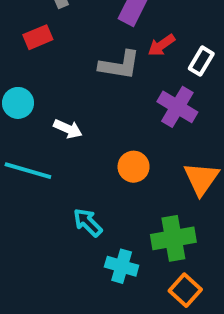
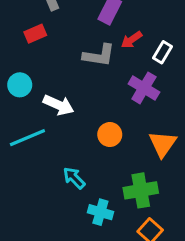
white arrow: (68, 129) -> (59, 105), size x1.4
cyan line: (28, 171) -> (27, 138), turned -39

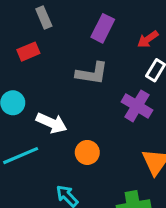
red arrow: (131, 40) -> (148, 39), moved
orange circle: (110, 135) -> (87, 152), moved

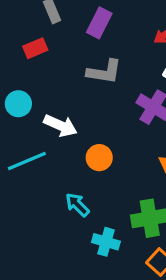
purple rectangle: (103, 28) -> (99, 23), moved

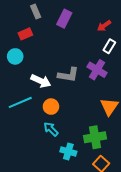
gray L-shape: (104, 72) -> (68, 75), moved
cyan circle: (18, 104) -> (15, 56), moved
orange circle: (99, 158) -> (51, 107), moved

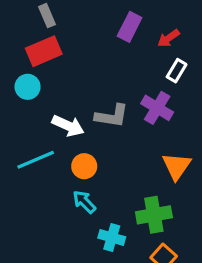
gray rectangle: (36, 11) -> (47, 16), moved
purple rectangle: (64, 19) -> (130, 27), moved
red rectangle: (25, 34) -> (44, 51), size x1.5

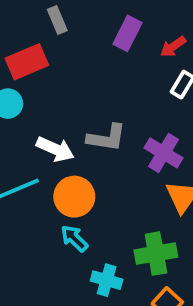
gray rectangle: (47, 16) -> (57, 20), moved
purple cross: (157, 108) -> (164, 153), moved
orange circle: (84, 166) -> (74, 197), size x1.4

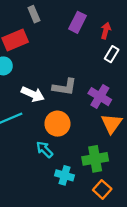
red arrow: (173, 47) -> (106, 31), turned 140
orange circle: (74, 197) -> (57, 124), moved

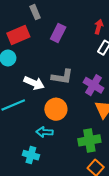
purple rectangle: (77, 22) -> (58, 33), moved
cyan arrow: (45, 149) -> (44, 132), turned -42
cyan cross: (65, 175) -> (31, 155), moved

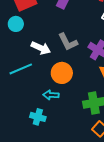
gray L-shape: (62, 77) -> (68, 42), turned 55

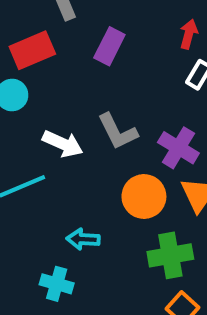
orange circle: (62, 73) -> (144, 196), moved

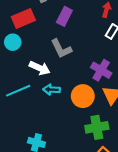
gray L-shape: (118, 132) -> (61, 49), moved
cyan arrow: (83, 239) -> (52, 90), moved

